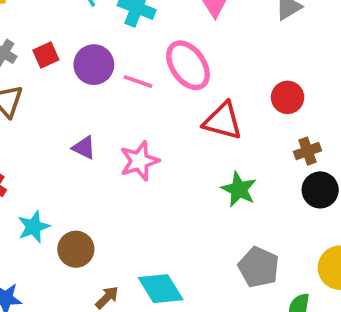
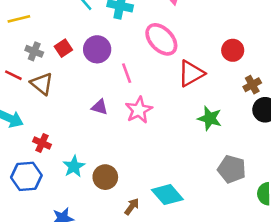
pink line: (138, 82) -> (127, 73), moved, turned 60
red triangle: (223, 121) -> (191, 73), turned -36

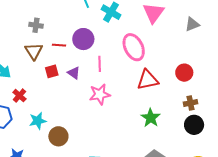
red square: (63, 48) -> (52, 71), moved
gray cross: (34, 51) -> (36, 25), turned -32
red line: (13, 75) -> (59, 45), moved, turned -40
purple triangle: (100, 107) -> (74, 73), moved

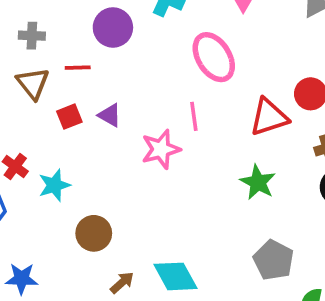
purple circle: (83, 39) -> (113, 28), moved
pink line: (100, 64) -> (194, 116), moved
red triangle: (148, 80) -> (269, 117), moved
cyan star: (38, 121) -> (54, 185), moved

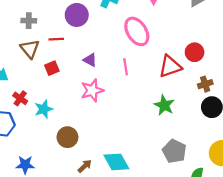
purple triangle: (110, 115) -> (90, 60), moved
pink star: (161, 149) -> (92, 90), moved

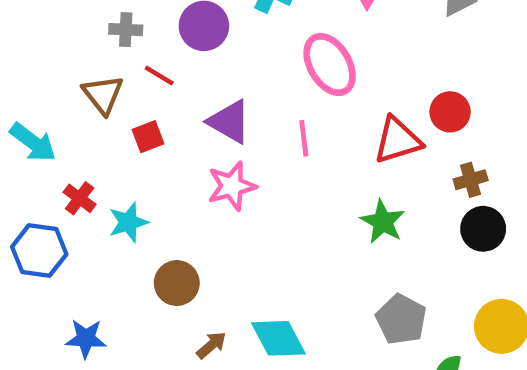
gray cross: (29, 21) -> (126, 30), moved
red line: (56, 39) -> (159, 75), turned 32
purple triangle: (90, 60) -> (229, 122), size x1.5

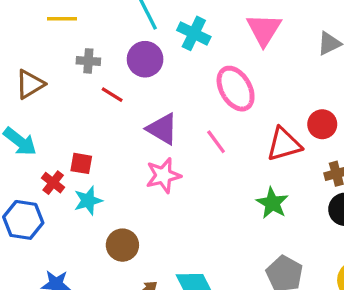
brown triangle: (103, 94) -> (30, 84), moved, turned 36
red square: (148, 137) -> (81, 163), moved, turned 30
pink line: (304, 138) -> (216, 142), turned -30

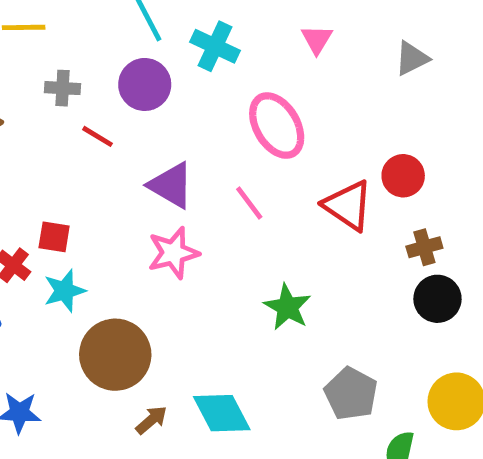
pink triangle: (264, 30) -> (317, 39), size x0.6
red triangle: (284, 144) -> (348, 205), turned 51
green star: (272, 203) -> (287, 307), moved
brown circle: (122, 245) -> (115, 355), size x1.5

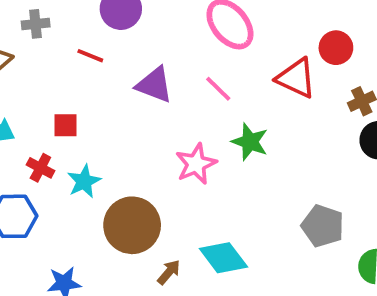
gray cross: (63, 88) -> (36, 24), moved
red square: (54, 237) -> (66, 125), moved
pink star: (173, 253) -> (196, 164), moved
green star: (287, 307) -> (250, 142), moved

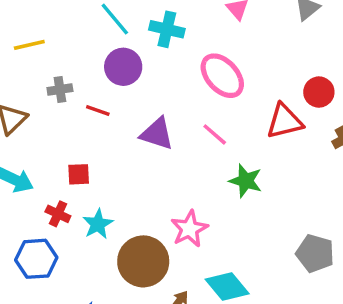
gray cross: (36, 24) -> (60, 90), moved
red triangle: (296, 78) -> (285, 121), turned -36
pink star: (196, 164) -> (189, 229), moved

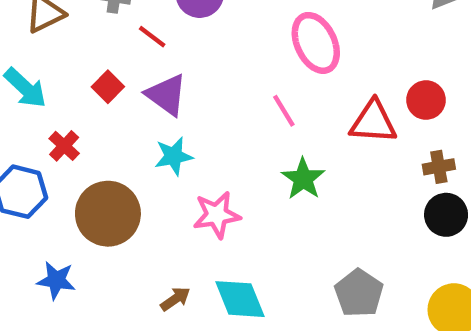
purple triangle: (157, 134) -> (166, 95), moved
red square: (79, 174) -> (108, 87), moved, turned 30
cyan star: (98, 224) -> (174, 156), moved
brown circle: (143, 261) -> (108, 214), moved

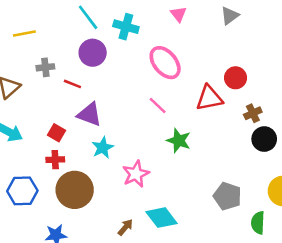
red square: (108, 87) -> (57, 133), moved
red cross: (64, 146) -> (55, 160), moved, turned -30

